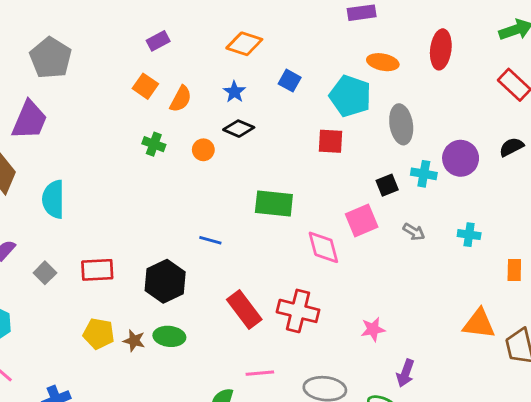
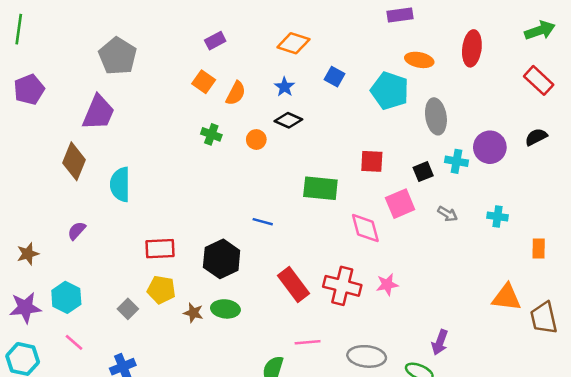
red square: (331, 141) -> (372, 161), moved
gray square: (45, 273) -> (128, 309), moved
pink star: (373, 329) -> (387, 285), moved
yellow pentagon: (99, 334) -> (161, 290), moved

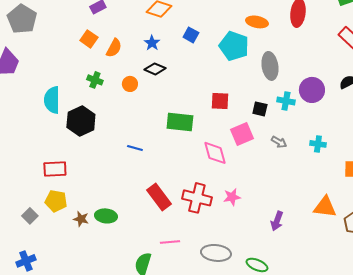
black square: (423, 172) -> (260, 109), turned 35
cyan semicircle: (120, 184) -> (52, 100), moved
black hexagon: (222, 259) -> (81, 121), moved
purple arrow: (440, 342) -> (277, 221), moved

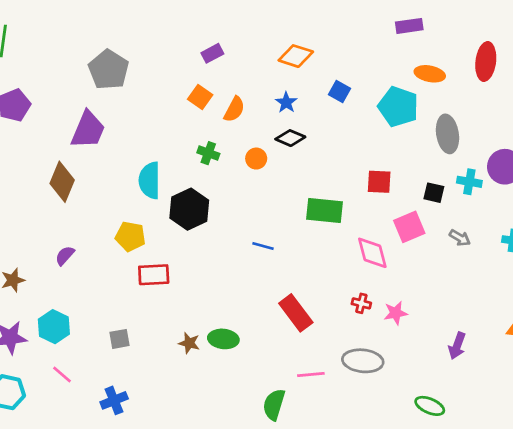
red cross: (197, 198) -> (361, 303), moved, size x0.5
yellow pentagon: (56, 201) -> (130, 236), moved
gray square: (30, 216) -> (119, 339), turned 35
gray ellipse: (216, 253) -> (363, 361), moved

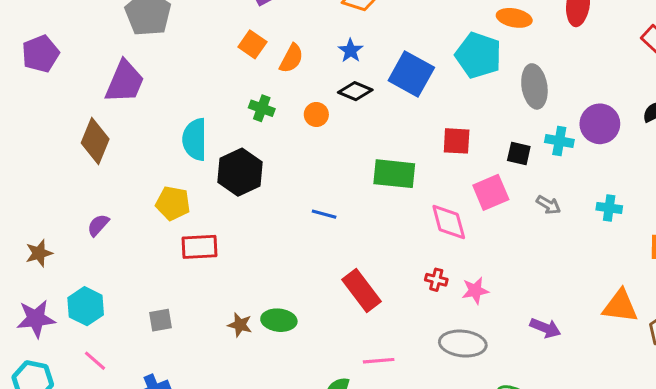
blue square: (340, 92) -> (411, 74), moved, size x1.8
purple arrow: (457, 346) -> (545, 328), turned -88
gray ellipse: (363, 361) -> (463, 344), moved

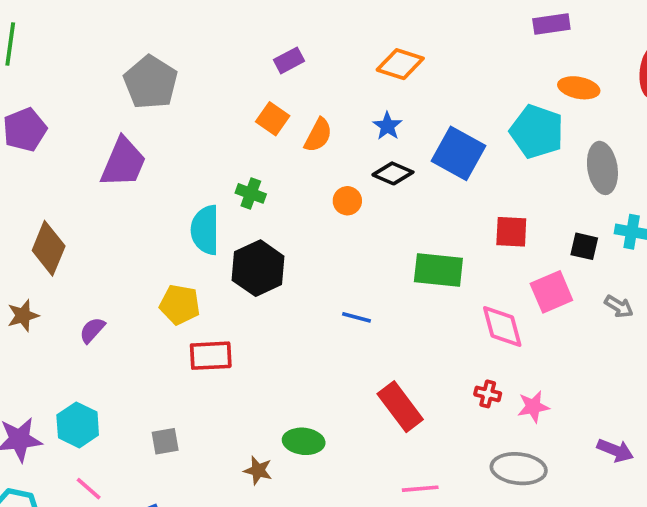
green cross: (262, 108) -> (251, 193), moved
brown diamond: (95, 141) -> (49, 248), moved
brown star: (39, 253) -> (23, 316), moved
brown star: (240, 325) -> (258, 470), moved

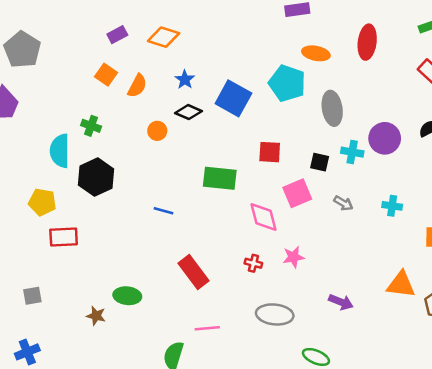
orange diamond: (400, 64) -> (164, 37), moved
pink star: (533, 407) -> (293, 257), moved

